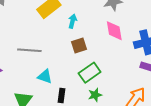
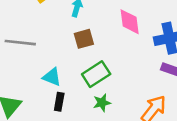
cyan triangle: (45, 76) -> (52, 77), moved

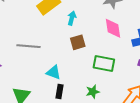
green rectangle: (96, 74) -> (104, 63), moved, turned 45

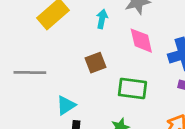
cyan arrow: (72, 18) -> (102, 19), moved
cyan triangle: (53, 72) -> (66, 105), turned -49

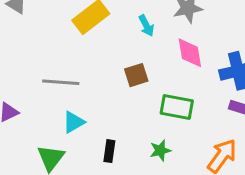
cyan arrow: (102, 19) -> (146, 26), turned 138
cyan triangle: (66, 105) -> (74, 122), moved

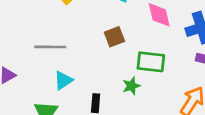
green star: (160, 150) -> (131, 86), moved

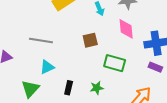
green star: (131, 86) -> (97, 88), moved

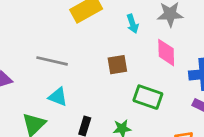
cyan triangle: (47, 67) -> (58, 97), turned 42

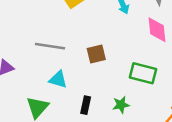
brown square: (117, 65) -> (96, 54), moved

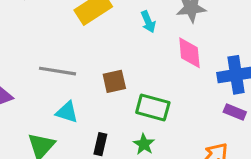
green rectangle: (143, 73) -> (153, 108), moved
green star: (121, 105) -> (144, 144), turned -30

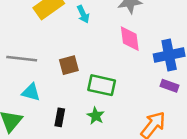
cyan arrow: (148, 22) -> (83, 14), moved

